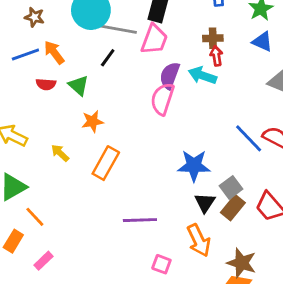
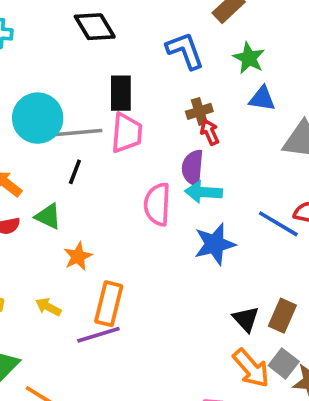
cyan arrow: (202, 75) -> (204, 192), moved
purple semicircle: (170, 76) -> (193, 168), moved
blue star: (194, 166) -> (215, 244), moved
gray square: (231, 187) -> (284, 363), moved
purple line: (140, 220) -> (98, 335), moved

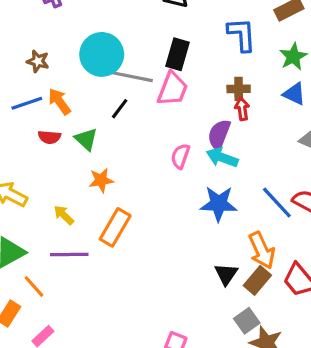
pink semicircle: (157, 204) -> (180, 156), size x0.7
purple line: (98, 335) -> (69, 255), moved
orange arrow: (251, 368) -> (262, 250), moved

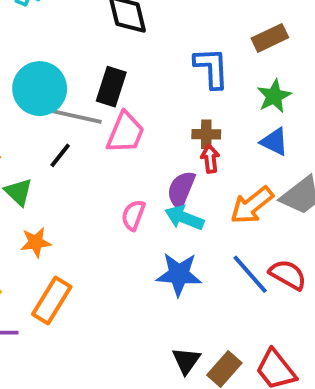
black rectangle: (178, 54) -> (111, 87), moved
orange arrow: (262, 250) -> (252, 205), moved, turned 75

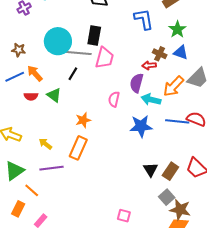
brown cross: (206, 134) -> (160, 54), moved, turned 32
red arrow: (210, 159) -> (149, 65), turned -80
cyan arrow: (184, 218) -> (151, 99), moved
orange star: (36, 242) -> (83, 120), moved
blue line: (250, 274) -> (177, 121), turned -35

